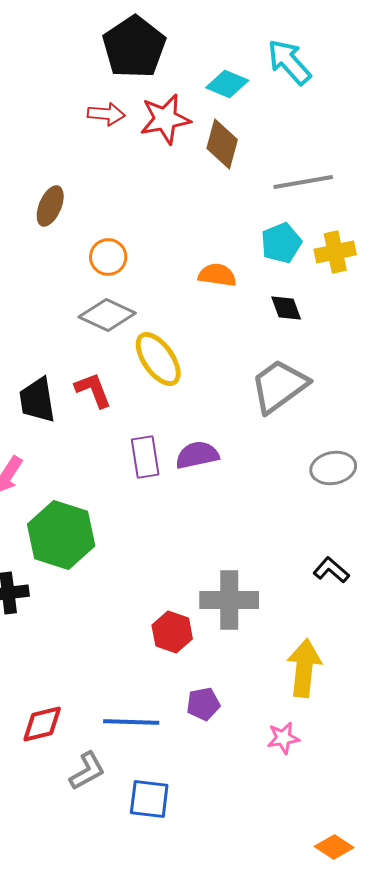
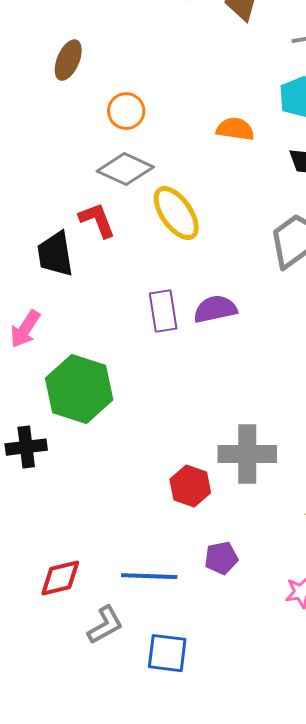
red L-shape: (93, 390) -> (97, 220), moved

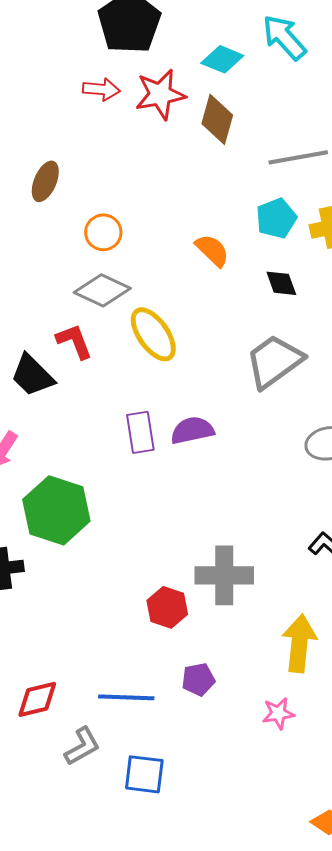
orange semicircle: (235, 129) -> (212, 250), turned 36
black trapezoid: (55, 254) -> (32, 375), turned -36

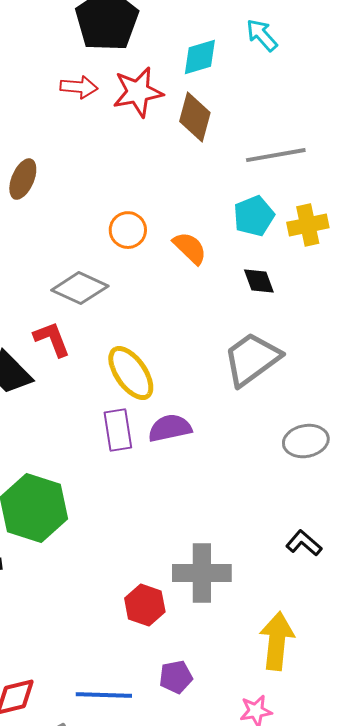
cyan arrow: (284, 37) -> (262, 35), size x0.7
cyan diamond: (222, 59) -> (200, 57), turned -39
orange circle: (103, 232) -> (128, 230), moved
yellow ellipse: (153, 334) -> (131, 373), moved

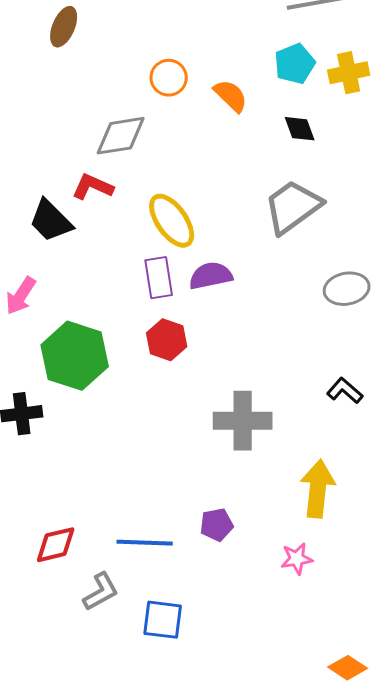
gray diamond: (80, 288) -> (121, 136), turned -34
red L-shape: (52, 339) -> (93, 187), turned -45
red hexagon: (145, 605) -> (167, 340), moved

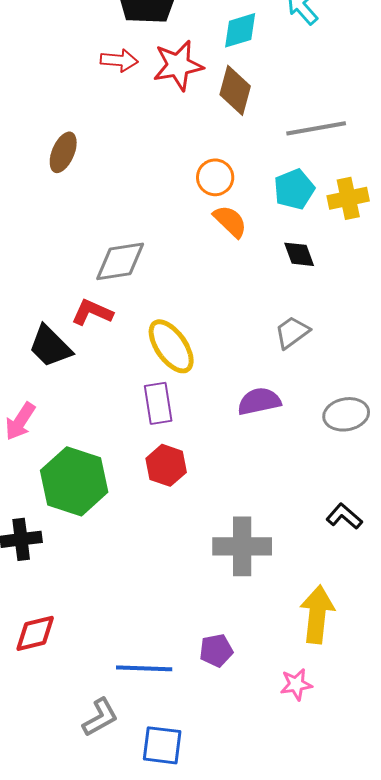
orange circle: (169, 78) -> (215, 177), moved
gray trapezoid: (293, 207) -> (292, 332), size x0.6
purple semicircle: (211, 276) -> (259, 401), moved
red diamond: (56, 545) -> (35, 633), moved

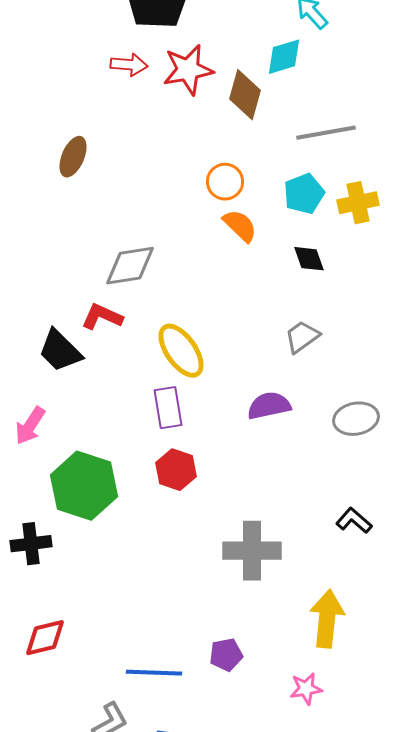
cyan diamond: (240, 30) -> (284, 57), moved

